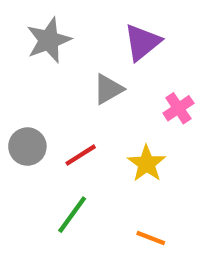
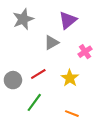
gray circle: (27, 147) -> (13, 80), moved

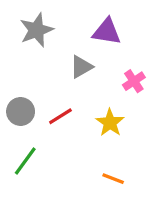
purple triangle: (68, 20) -> (107, 32), turned 48
gray circle: (13, 80) -> (21, 111), moved
green line: (34, 102) -> (25, 161), moved

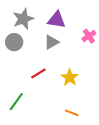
purple triangle: (107, 32) -> (57, 20), moved
pink cross: (134, 81) -> (89, 36), moved
gray circle: (21, 111) -> (14, 42), moved

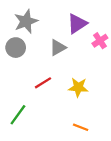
purple triangle: (57, 20) -> (77, 24), moved, turned -42
yellow star: (70, 77) -> (78, 87), turned -30

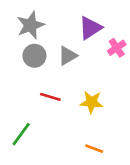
gray circle: (16, 48) -> (34, 56), moved
red line: (43, 83) -> (50, 97), turned 48

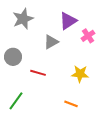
gray circle: (34, 56) -> (13, 57), moved
yellow star: (92, 102) -> (80, 74), moved
orange line: (94, 149) -> (71, 104), moved

